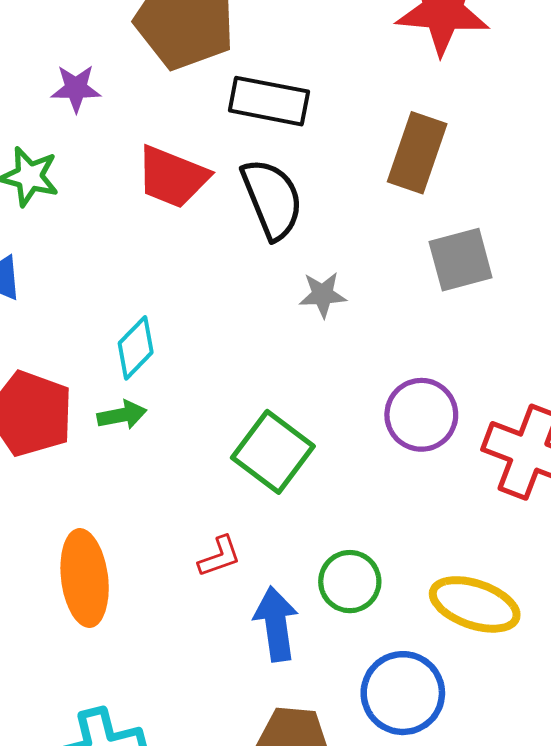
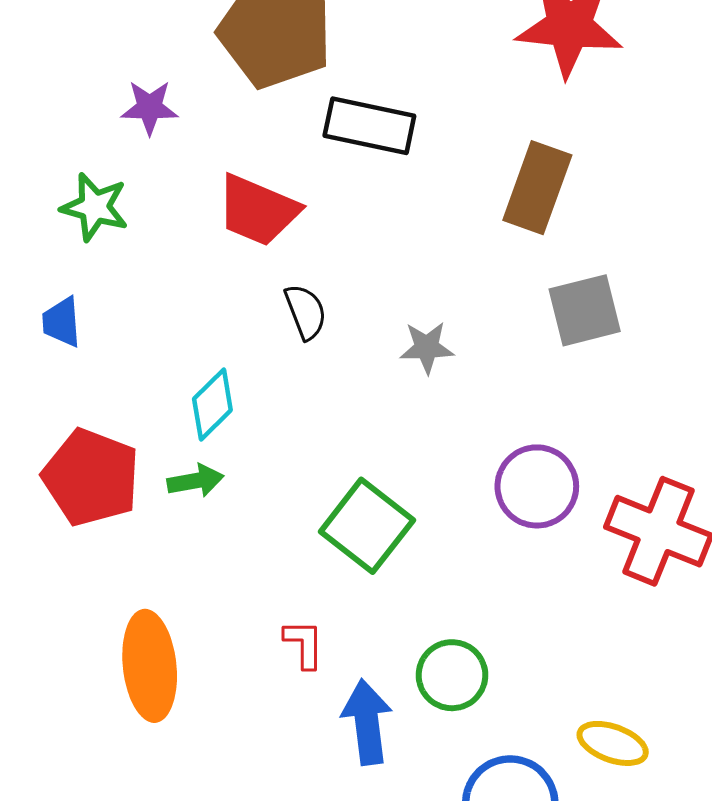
black semicircle: (272, 199) -> (306, 312), moved, size x0.6
red L-shape: (219, 556) -> (304, 644), turned -72
yellow ellipse: (475, 604) -> (613, 743), moved, size x0.7

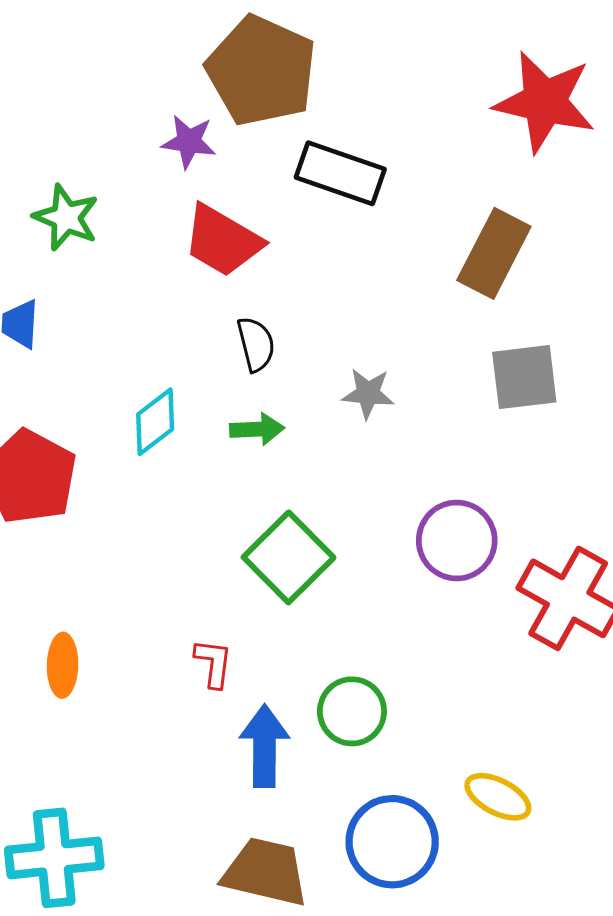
purple star: (150, 107) -> (189, 142), moved
green arrow: (195, 481) -> (257, 429), moved
orange ellipse: (150, 666) -> (63, 665), size x0.6

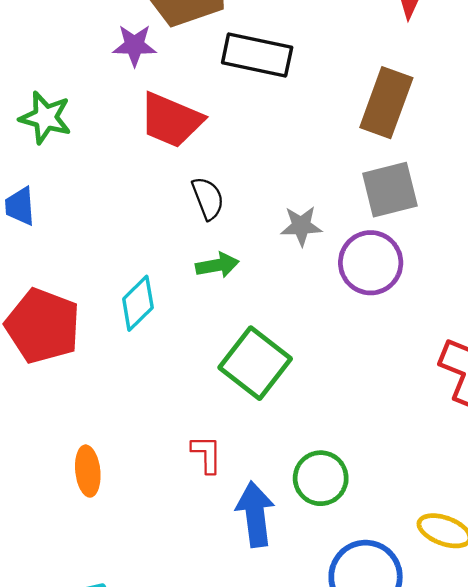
gray square: (524, 377) -> (390, 190), moved
cyan diamond: (155, 422) -> (138, 303), moved
purple circle: (457, 540) -> (371, 263), moved

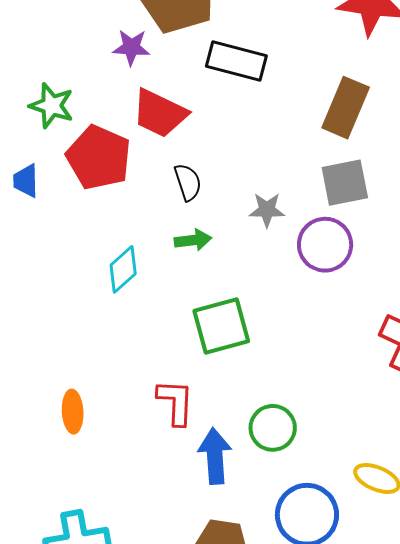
red pentagon: (43, 326) -> (99, 157), moved
green square: (255, 363) -> (221, 326), turned 34
red L-shape: (207, 454) -> (176, 402), size x1.4

